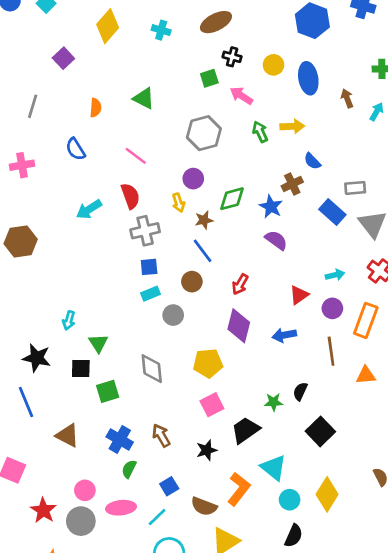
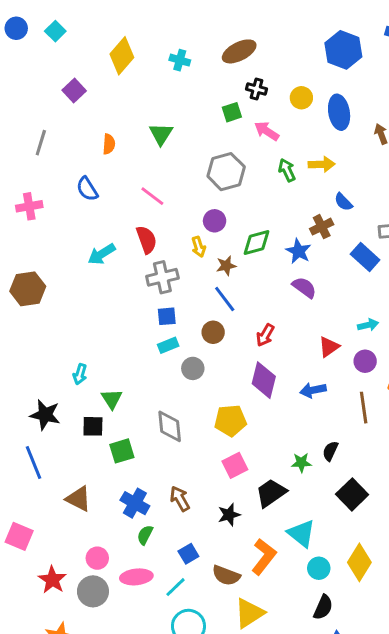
green triangle: (144, 98) -> (161, 134), turned 35

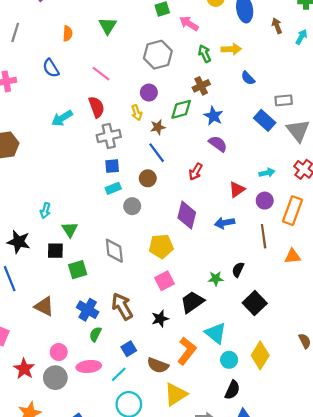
brown cross: (322, 227) -> (201, 86), moved
red arrow: (265, 335) -> (196, 172), moved
brown arrow: (180, 499) -> (122, 306), size x1.4

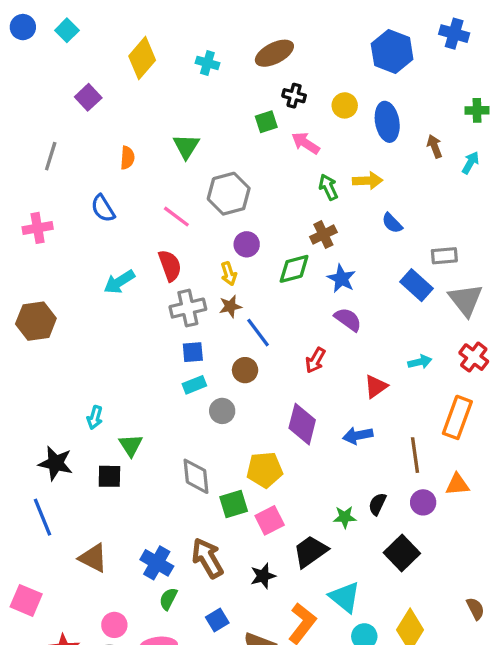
gray hexagon: (158, 55) -> (229, 194), moved
brown star: (158, 127) -> (230, 306), moved
purple circle: (265, 201) -> (423, 502), moved
green square: (78, 270) -> (234, 504), moved

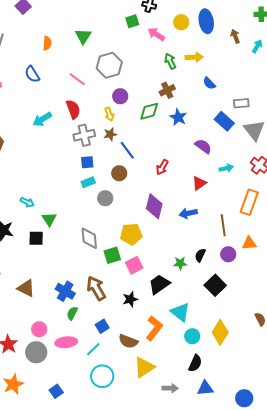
yellow circle: (345, 105) -> (181, 22), moved
purple semicircle: (348, 319) -> (203, 146), moved
cyan arrow: (95, 417) -> (27, 202), turned -80

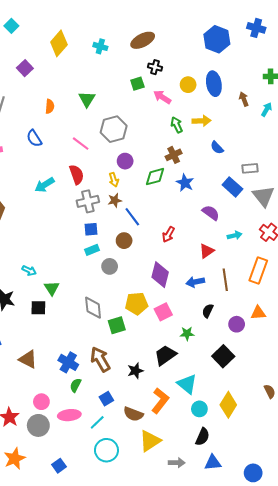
brown line: (223, 225) -> (225, 280), moved
black semicircle: (200, 255) -> (208, 311), moved
pink square: (134, 265) -> (163, 312), moved

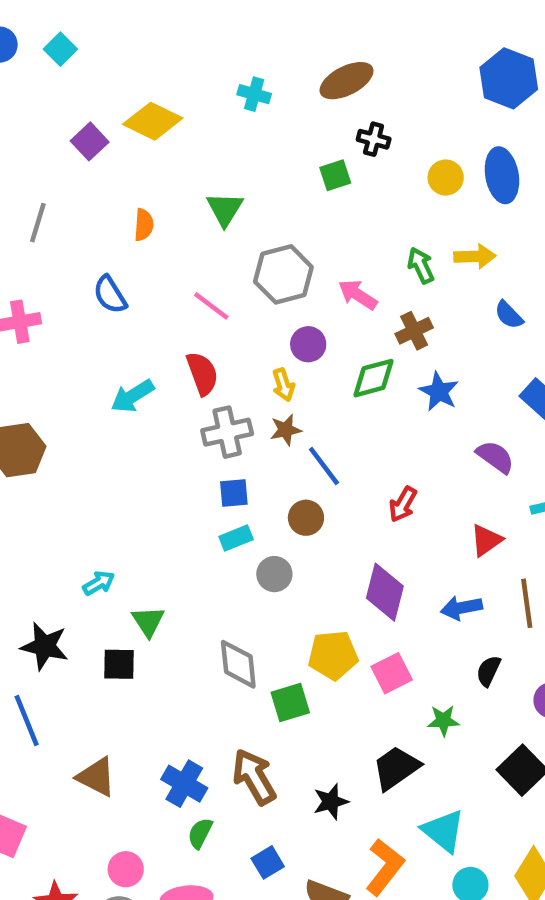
yellow diamond: (59, 43) -> (153, 121), moved, turned 75
pink arrow: (162, 97) -> (358, 295), moved
cyan arrow: (29, 271) -> (99, 583), turned -56

